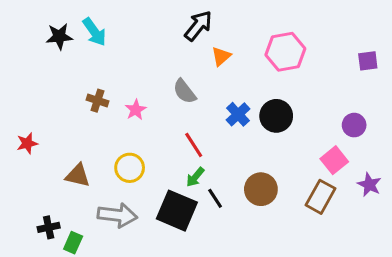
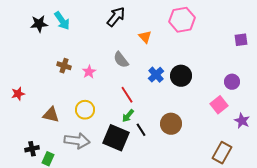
black arrow: (198, 26) -> (116, 17), moved
pink hexagon: (285, 52) -> (182, 20), moved
orange triangle: (221, 56) -> (145, 37), turned -32
brown rectangle: (320, 197) -> (222, 153), moved

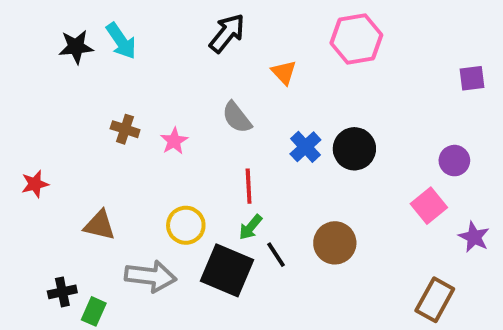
red line: (127, 95) -> (249, 186), turned 30
yellow circle: (85, 110) -> (186, 225), moved

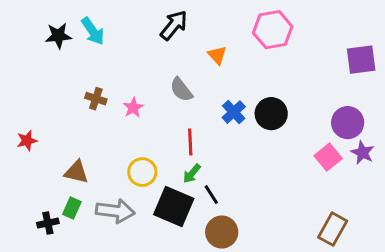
purple square: (472, 78) -> (361, 60), size x1.5
purple circle: (454, 161) -> (348, 123), size x1.4
purple star: (474, 237) -> (363, 153), moved
brown circle: (335, 243) -> (222, 232), moved
green rectangle: (94, 311) -> (72, 208), moved

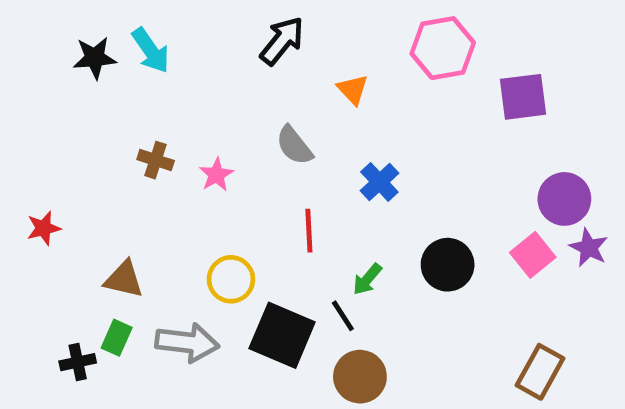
purple square: (361, 60) -> (523, 97), moved
black circle: (271, 114) -> (448, 265), moved
green arrow: (192, 174) -> (367, 279), moved

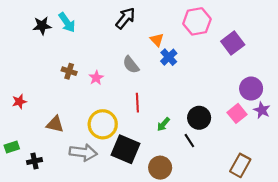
purple square: (523, 97) -> (233, 43), turned -30
blue cross: (379, 182) -> (169, 57), moved
yellow circle: (231, 279) -> (103, 124), size x1.4
black line: (343, 316) -> (189, 141), moved
green rectangle: (117, 338) -> (12, 147), moved, turned 48

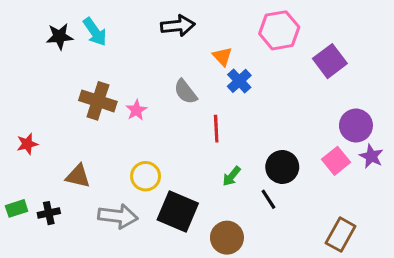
black arrow: (125, 18) -> (178, 26), turned 45
brown cross: (69, 71) -> (98, 101), size x1.6
red line: (137, 103) -> (216, 129), moved
yellow circle: (103, 124) -> (146, 176), size x0.7
black cross: (34, 161) -> (49, 213), moved

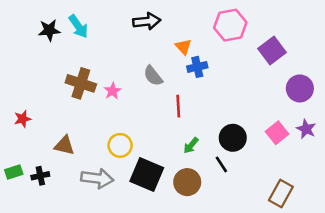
blue cross: (239, 81) -> (197, 67), turned 30
purple circle: (356, 126) -> (300, 88), moved
brown circle: (227, 238) -> (187, 182), moved

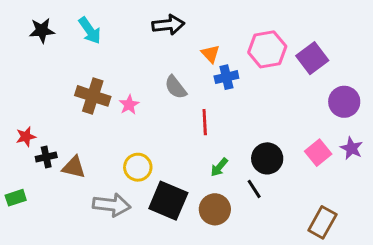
pink hexagon: (230, 25) -> (267, 49), moved
black star: (49, 30) -> (42, 31), moved
black cross: (40, 176) -> (46, 157), moved

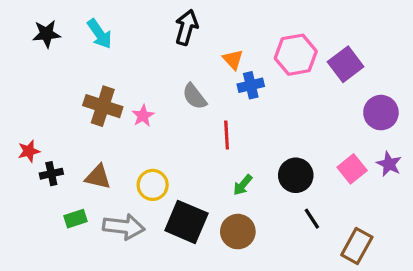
black arrow: (168, 25) -> (186, 27), turned -68
brown triangle: (74, 167) -> (98, 177), moved
black line: (254, 189) -> (312, 219), moved
green rectangle: (16, 198) -> (75, 219), moved

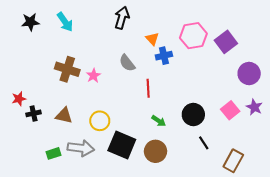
green arrow: (243, 185) -> (159, 121), turned -96
green rectangle: (75, 219) -> (54, 153), moved

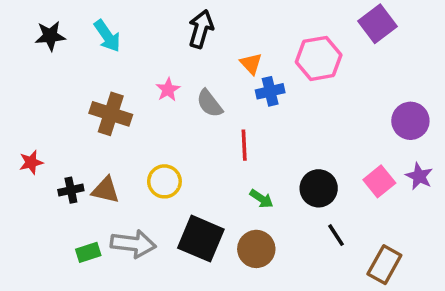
purple square: (226, 42) -> (378, 24), moved
pink star: (93, 76) -> (168, 90), moved
black cross: (34, 113) -> (71, 190), moved
yellow circle: (100, 121) -> (164, 181), moved

